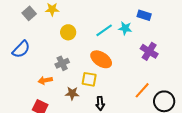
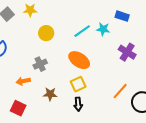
yellow square: (89, 79) -> (78, 84), moved, turned -35

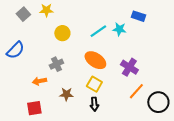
purple cross: (127, 52) -> (129, 67), moved
yellow square: (78, 84) -> (94, 84), turned -35
red square: (18, 108) -> (34, 108), turned -35

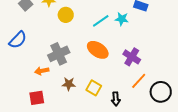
yellow circle: (62, 33) -> (66, 15), moved
gray cross: (56, 64) -> (59, 54), size x1.5
yellow square: (94, 84) -> (94, 88), moved
black arrow: (94, 104) -> (116, 99), moved

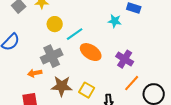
yellow circle: (66, 15) -> (55, 24), moved
cyan line: (101, 21) -> (75, 34), moved
brown star: (69, 84) -> (62, 86), size x1.5

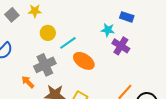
purple cross: (125, 59) -> (121, 46), moved
orange arrow: (35, 73) -> (28, 82), turned 56

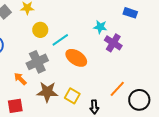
blue rectangle: (127, 17) -> (130, 13), moved

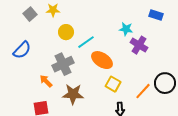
yellow square: (72, 96) -> (113, 84), moved
black circle: (139, 100) -> (165, 83), moved

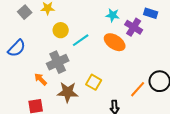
cyan star: (126, 29) -> (113, 15), moved
purple cross: (139, 45) -> (134, 27), moved
orange ellipse: (102, 60) -> (115, 42), moved
yellow square: (113, 84) -> (94, 82), moved

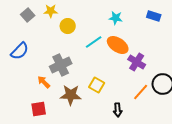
purple cross: (134, 27) -> (137, 62), moved
yellow circle: (61, 30) -> (68, 26), moved
cyan line: (81, 40) -> (94, 42), moved

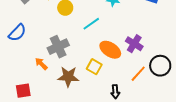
orange ellipse: (118, 45) -> (110, 50), moved
red square: (39, 109) -> (23, 91), moved

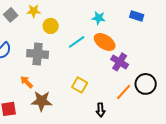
gray cross: (58, 47) -> (38, 54), moved, turned 30
orange ellipse: (110, 50) -> (105, 42), moved
brown star: (68, 77) -> (42, 101), moved

